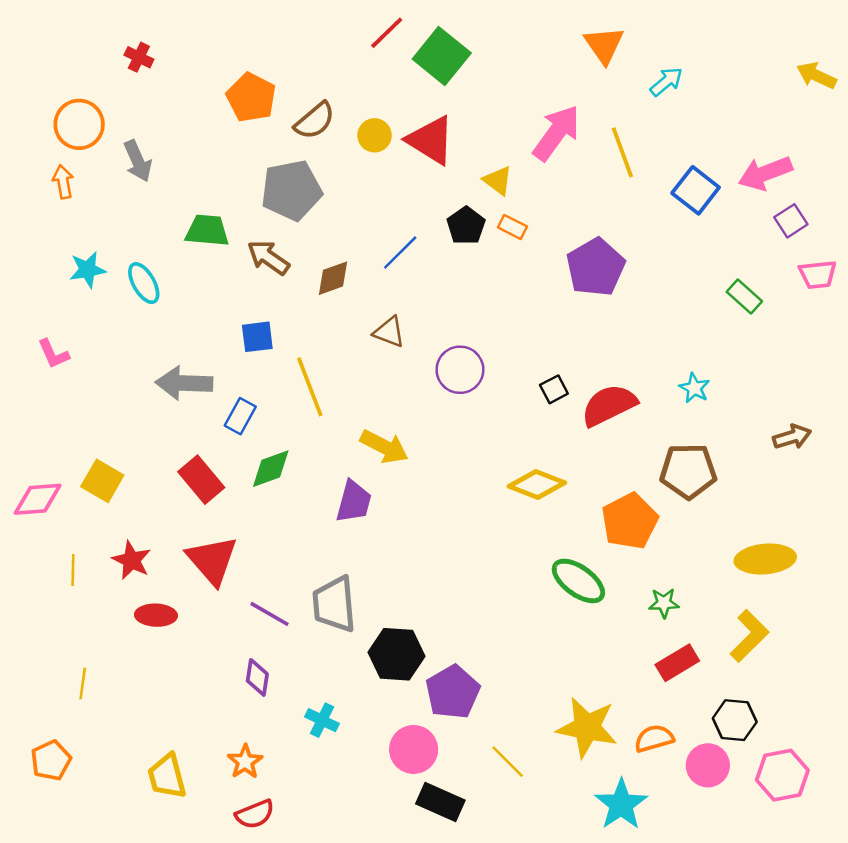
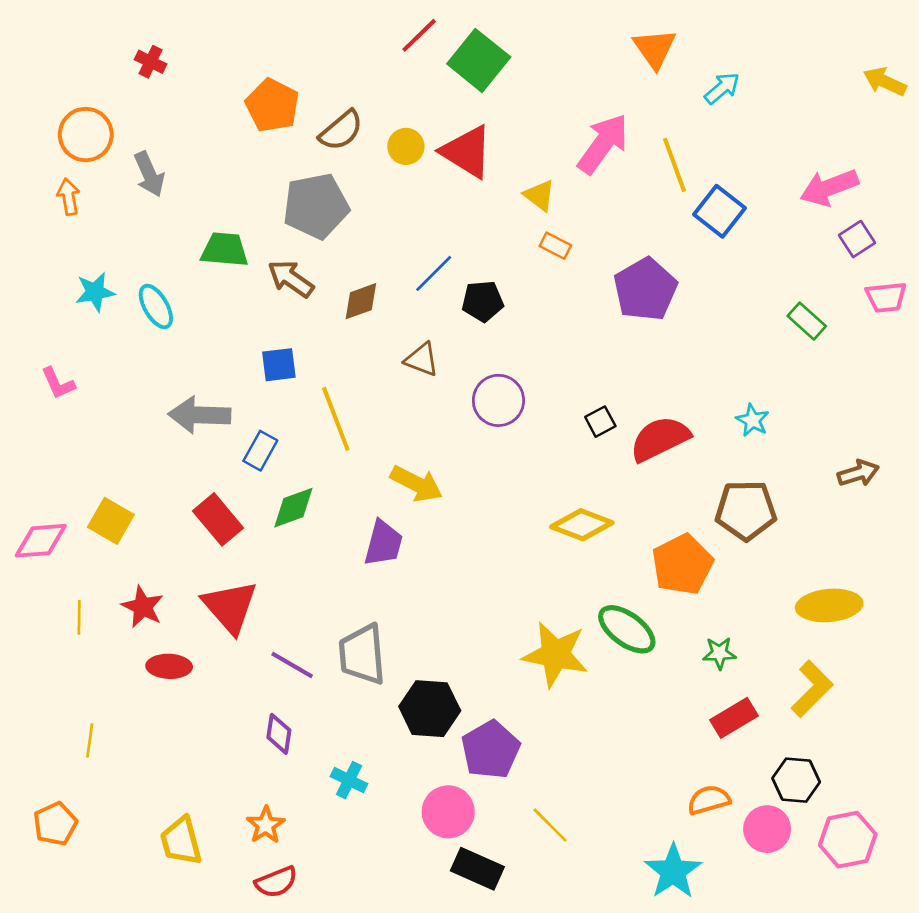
blue square: (696, 190) -> (719, 211), moved
black pentagon: (466, 226) -> (483, 301), moved, turned 30
yellow star: (587, 727) -> (555, 654), moved

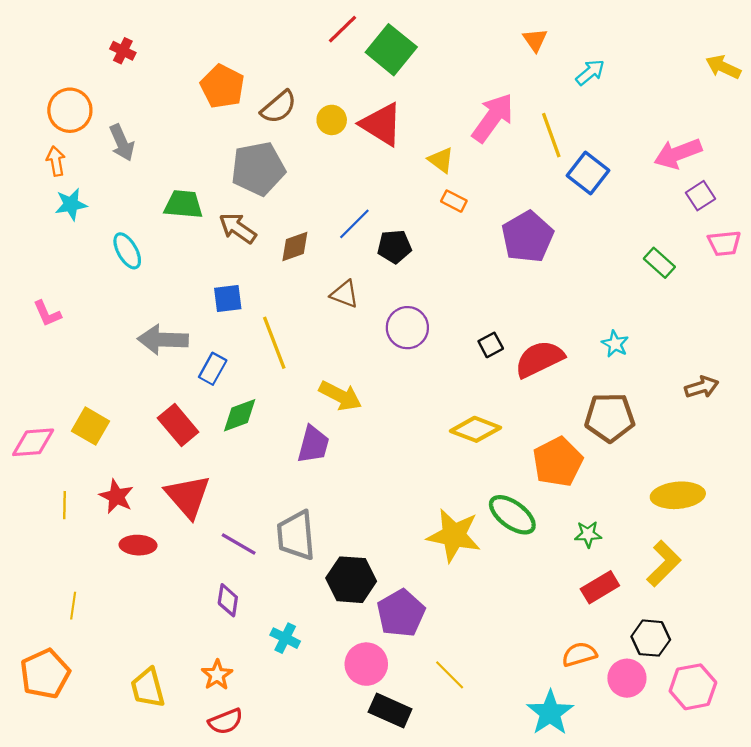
orange triangle: (655, 49) -> (535, 40), size x0.7
cyan star: (95, 292) -> (71, 204), moved
orange pentagon: (55, 824) -> (45, 674), size x1.4

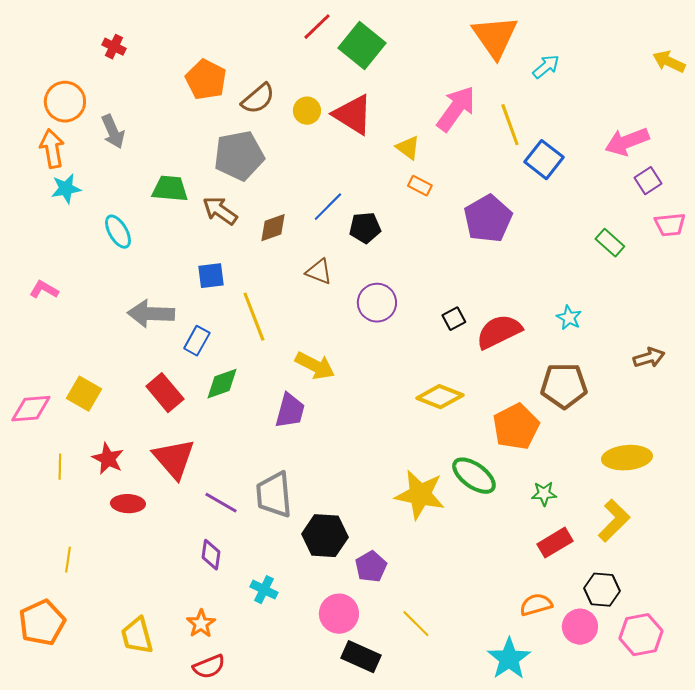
orange triangle: (535, 40) -> (495, 37), size x2.0
orange arrow: (56, 161) -> (52, 149), size x1.4
pink L-shape: (47, 314) -> (44, 290), turned 144
purple pentagon: (401, 613) -> (371, 567), size x0.7

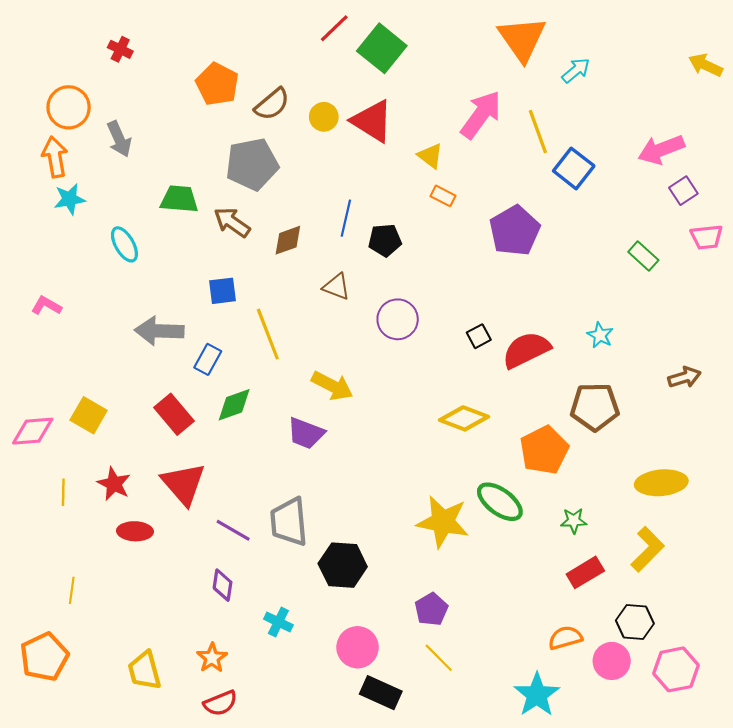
blue line: (328, 207) -> (346, 218), turned -32
purple trapezoid: (290, 411) -> (306, 433), turned 96
purple pentagon: (371, 567) -> (431, 609), moved

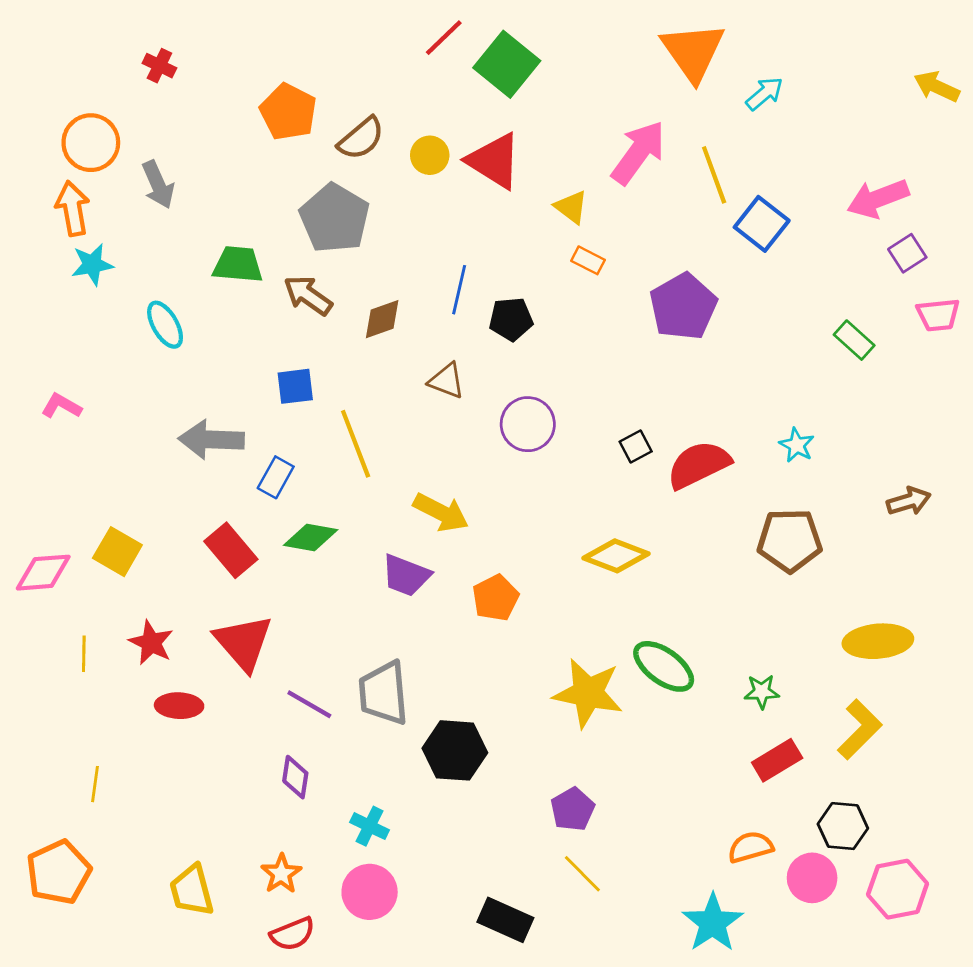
gray pentagon: (252, 164) -> (335, 218), turned -30
green diamond: (234, 405) -> (311, 538), turned 30
orange pentagon: (544, 450) -> (496, 598), moved, size x0.7
pink circle: (358, 647) -> (370, 892), moved

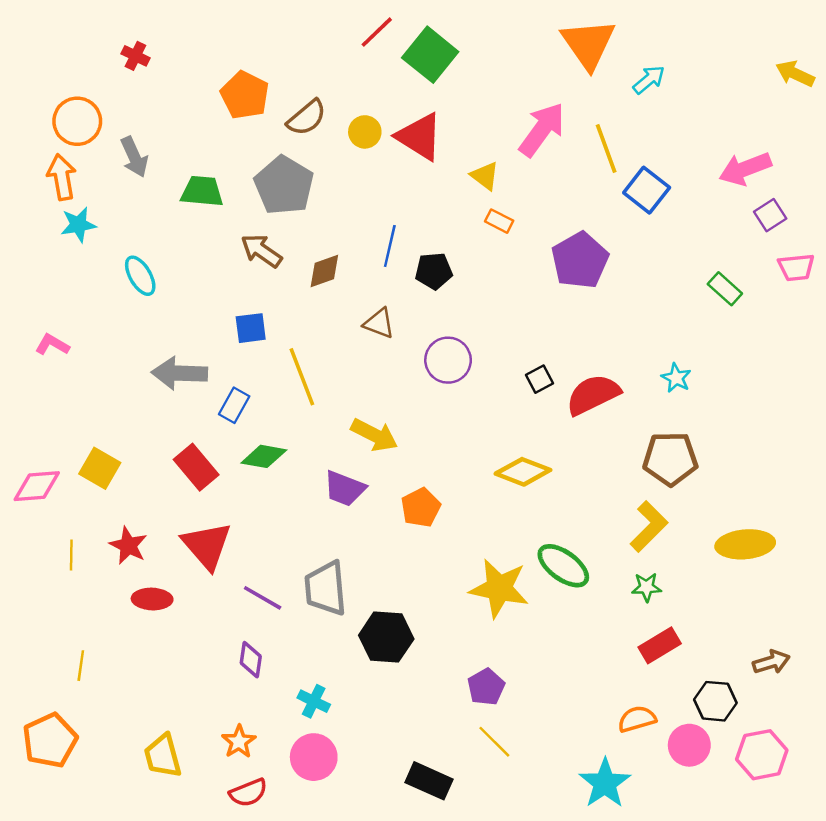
green trapezoid: (238, 264) -> (202, 191), moved
brown arrow: (909, 501) -> (771, 662), moved
yellow L-shape: (860, 729) -> (649, 527), moved

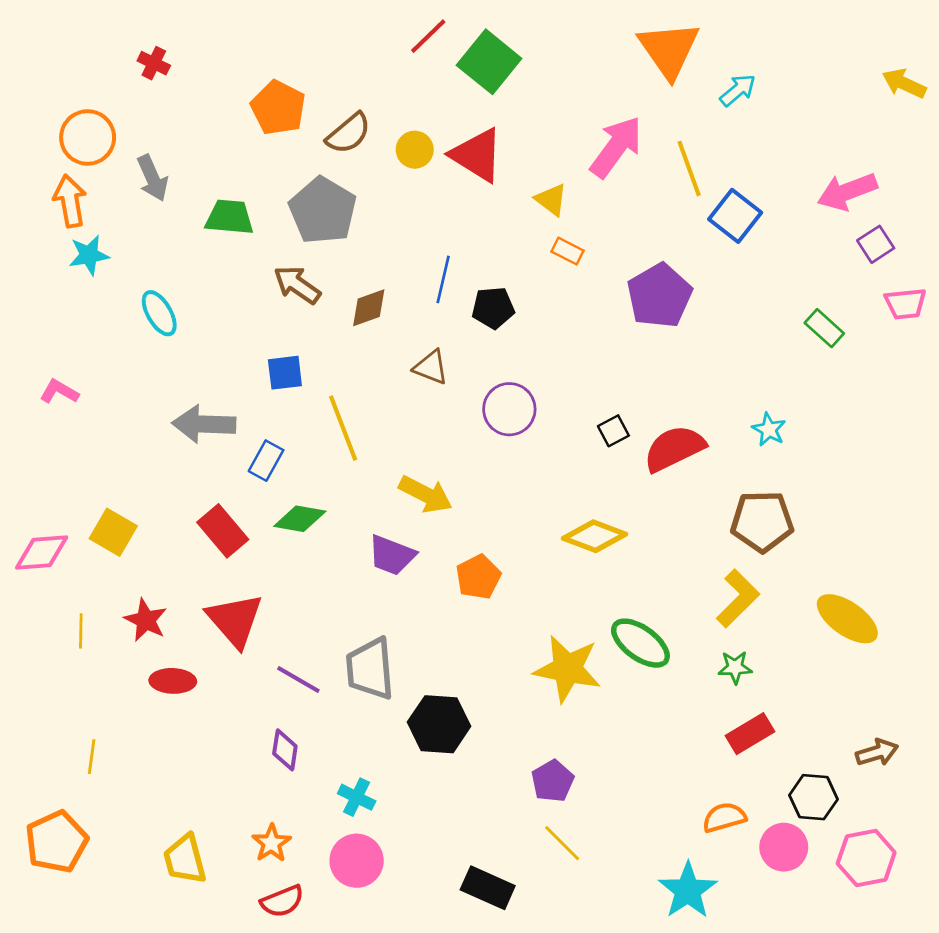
yellow ellipse: (745, 544) -> (847, 619), turned 40

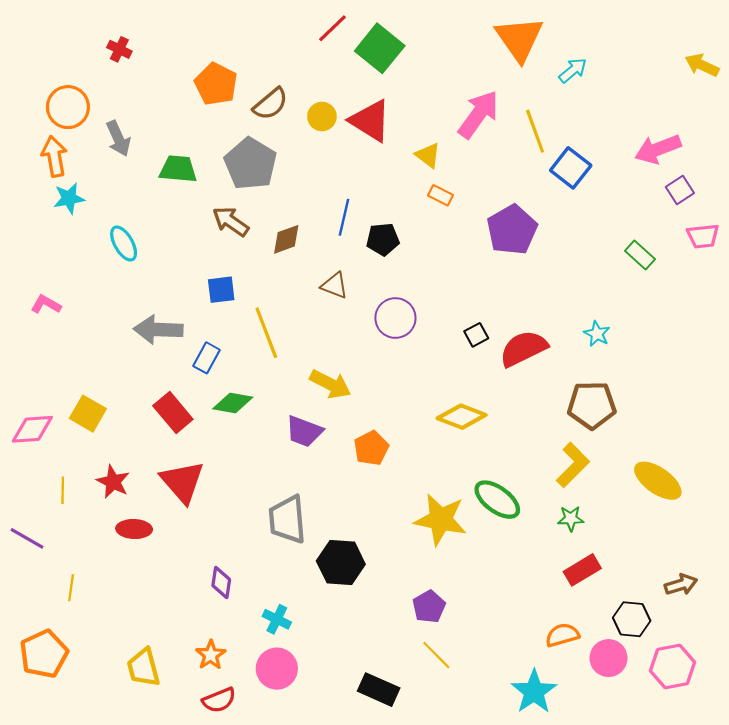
purple line: (298, 680) -> (27, 538), moved

